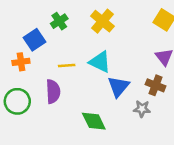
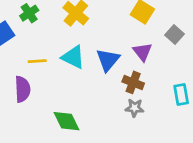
blue triangle: (118, 87) -> (108, 60), moved
gray star: (142, 109) -> (134, 108), moved

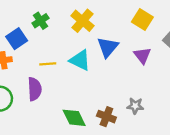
blue triangle: (108, 60) -> (108, 47), moved
brown cross: (133, 82) -> (106, 117), moved

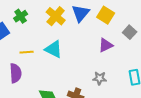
blue triangle: (108, 47) -> (81, 13), moved
purple triangle: (142, 55) -> (106, 45), turned 42
gray star: (135, 106) -> (100, 78), moved

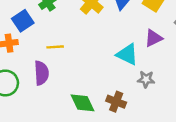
cyan triangle: (54, 49) -> (127, 54), moved

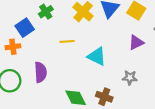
yellow line: (55, 47) -> (67, 41), moved
cyan triangle: (127, 54) -> (97, 56), moved

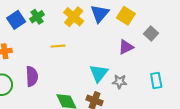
blue square: (25, 28) -> (16, 20), moved
cyan triangle: (97, 56) -> (99, 73), moved, turned 42

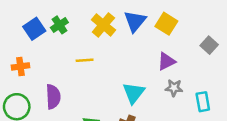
gray square: (151, 33) -> (209, 45), moved
gray star: (120, 82) -> (174, 88), moved

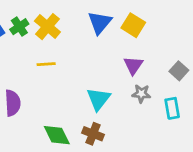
yellow cross: (103, 25) -> (47, 27), moved
gray square: (209, 45) -> (179, 71), moved
purple triangle: (166, 61) -> (133, 65), turned -30

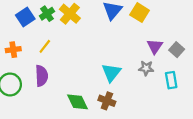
yellow line: (46, 64) -> (45, 46), moved, turned -48
purple triangle: (133, 65) -> (155, 46), moved

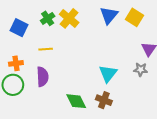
blue square: (25, 17) -> (19, 28), moved, turned -30
yellow line: (45, 46) -> (46, 49), turned 48
orange cross: (13, 50) -> (16, 63), moved

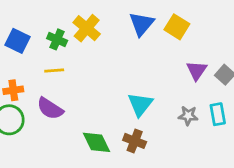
green cross: (48, 18) -> (57, 39), moved, turned -32
gray star: (141, 70) -> (188, 116), moved
purple semicircle: (43, 77) -> (50, 109), turned 126

